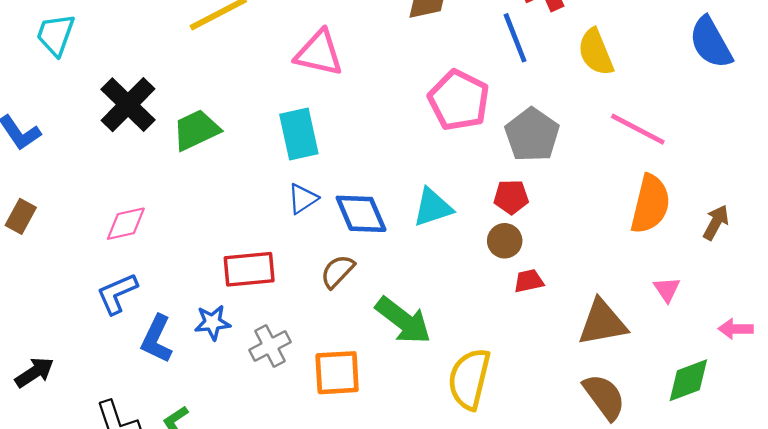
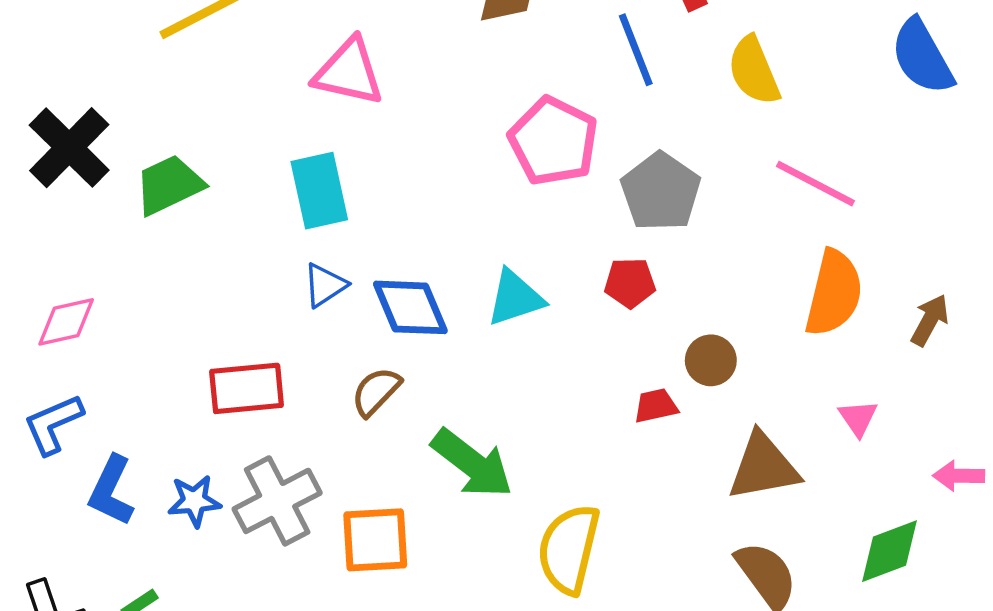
brown circle: (505, 241) -> (711, 360), moved
blue star: (213, 323) -> (194, 501), moved
gray cross: (270, 346) -> (277, 501), size x1.4

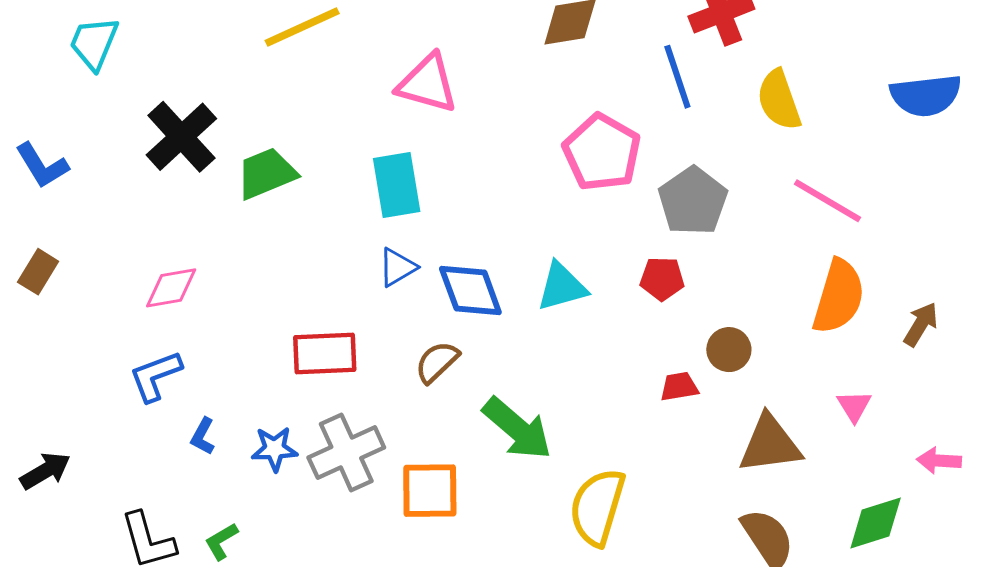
blue semicircle: (922, 57) -> (926, 95), turned -70
blue L-shape: (111, 491) -> (203, 436), size x0.6

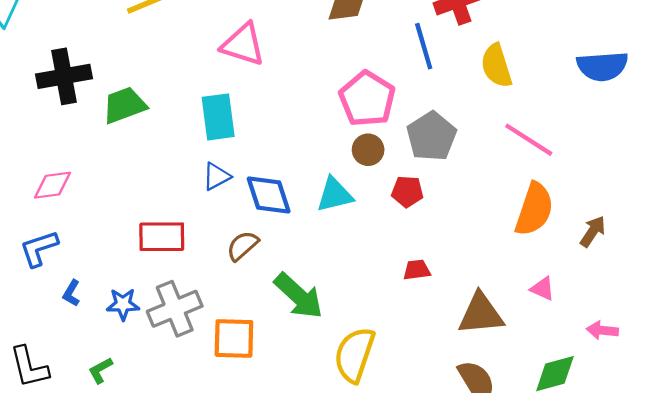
black cross: (181, 137) -> (64, 76), turned 30
brown circle: (729, 350) -> (368, 150), moved
pink triangle: (854, 406) -> (543, 289), turned -36
green L-shape: (221, 541) -> (100, 370), moved

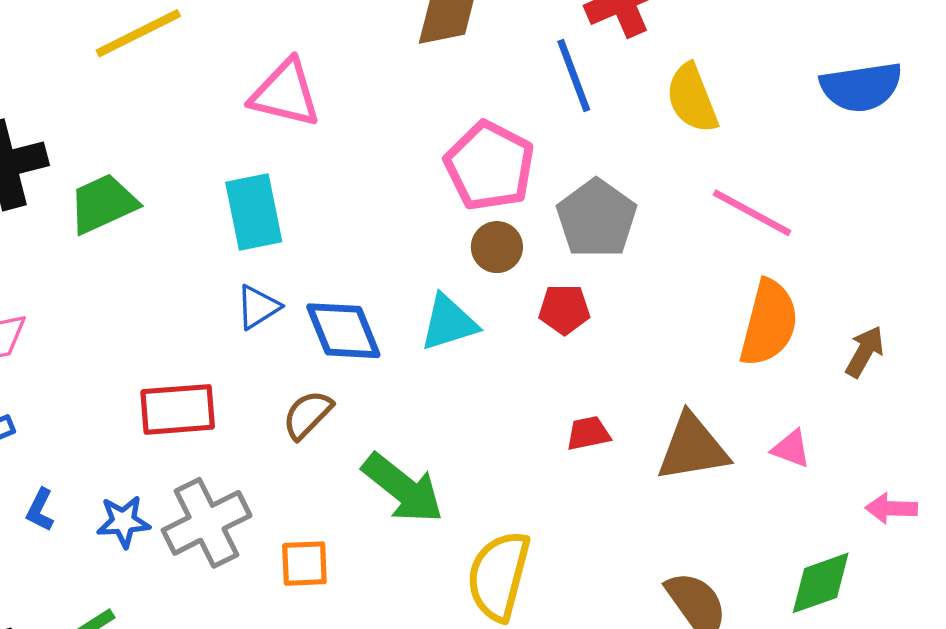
brown triangle: (481, 314) -> (692, 448), moved
orange square: (234, 338) -> (304, 564), size x0.7

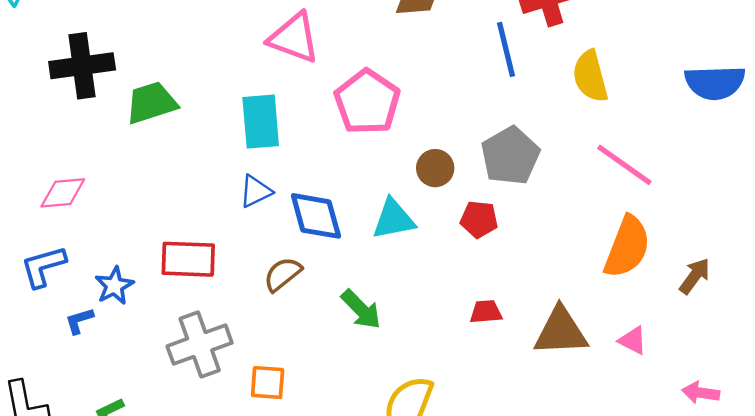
pink pentagon: (490, 166) -> (367, 102), moved
green arrow: (403, 488) -> (361, 309), moved, size x0.7
blue L-shape: (40, 510) -> (79, 321), turned 40
blue star: (123, 522) -> (114, 286), moved, turned -30

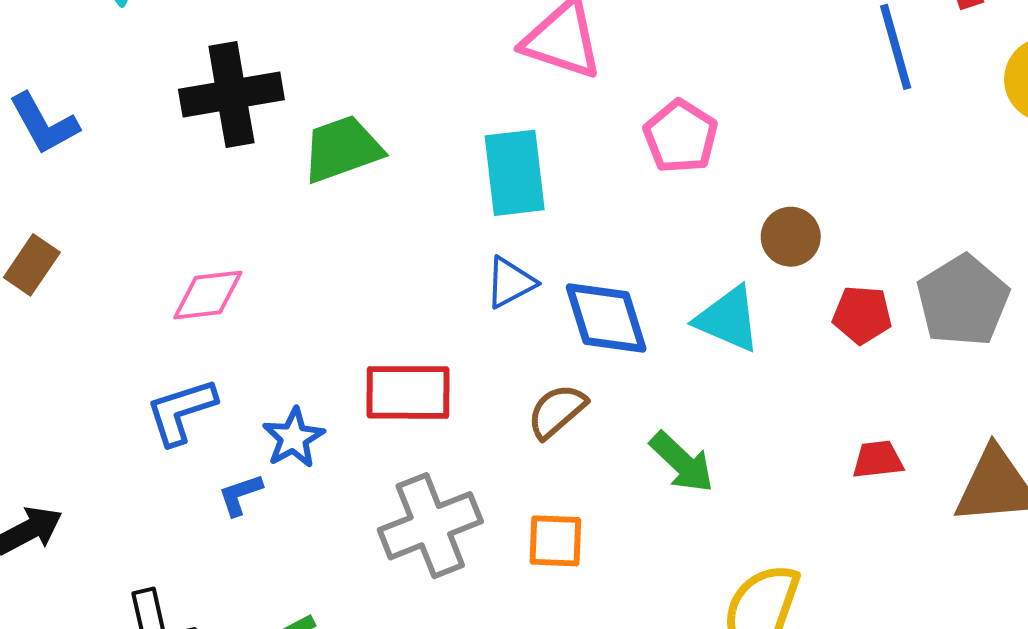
pink pentagon: (367, 102) -> (681, 136), size x0.7
gray pentagon: (510, 156) -> (963, 301), moved
cyan triangle: (394, 219) -> (728, 319), turned 36
orange square: (268, 383) -> (555, 541), moved

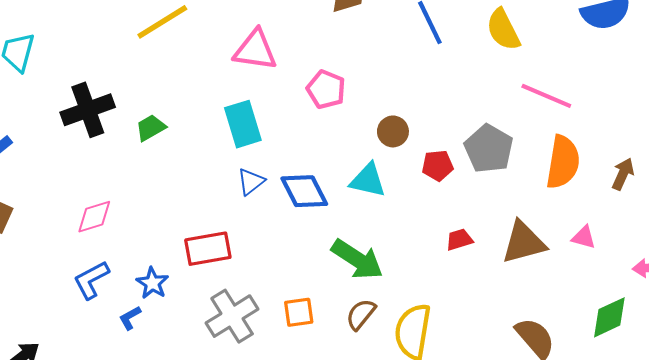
green trapezoid: (342, 149) -> (151, 128), size x0.7
brown semicircle: (557, 411) -> (361, 314), moved
green arrow: (682, 462) -> (357, 259), size x1.4

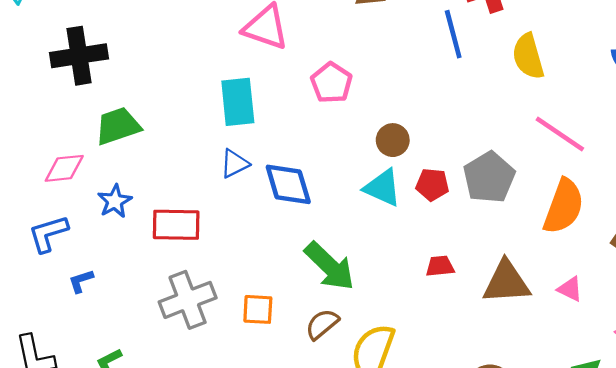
green trapezoid: (151, 128) -> (118, 126), moved, size x1.4
cyan triangle: (368, 180) -> (383, 188), moved
blue star: (152, 283) -> (115, 201), moved

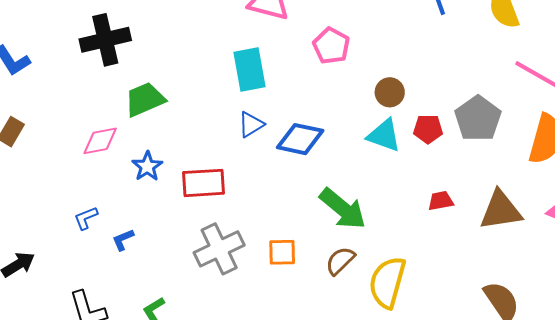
blue diamond: (288, 184) -> (300, 139), turned -57
blue L-shape: (48, 234) -> (86, 218), moved, size x0.7

